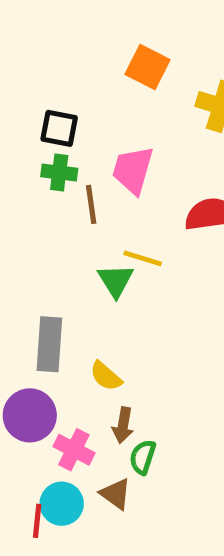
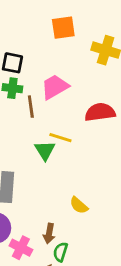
orange square: (148, 67) -> (63, 28), turned -35
pink trapezoid: (133, 170) -> (55, 87), turned 44
yellow semicircle: (106, 376) -> (79, 205), moved

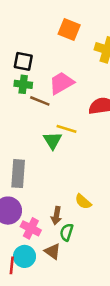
orange square: (63, 28) -> (69, 30), turned 30
brown line: (31, 107) -> (40, 101), turned -60
yellow semicircle: (79, 205) -> (83, 202), moved

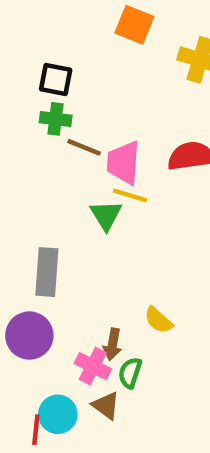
pink trapezoid: (61, 83) -> (123, 163), moved, turned -56
pink cross: (31, 228) -> (93, 366), moved

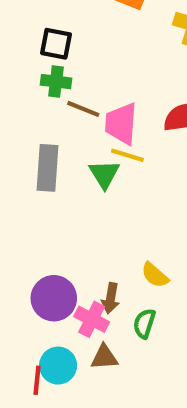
gray rectangle: (47, 272) -> (48, 168), moved
purple circle: (29, 336) -> (54, 298), moved
green semicircle: (130, 373) -> (144, 323), moved
brown triangle: (106, 406) -> (104, 357), turned -40

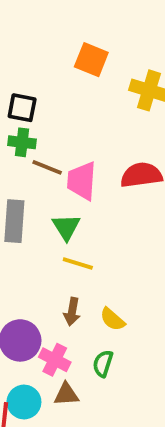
yellow line: (127, 155) -> (78, 264), moved
brown arrow: (111, 298) -> (72, 312), moved

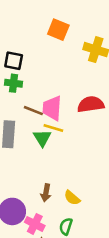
brown line: (47, 167) -> (33, 111), moved
yellow line: (78, 264) -> (53, 128), moved

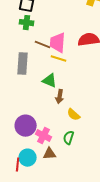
green triangle: (42, 138) -> (50, 81), moved, turned -35
brown arrow: (46, 193) -> (60, 97), moved

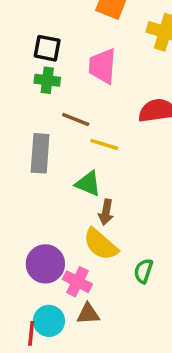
pink trapezoid: (58, 43) -> (102, 66), moved
yellow semicircle: (74, 115) -> (101, 244), moved, size x1.5
green semicircle: (69, 138) -> (143, 271), moved

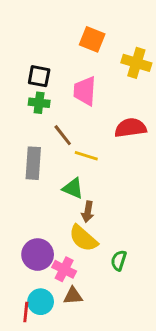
brown line: (76, 120) -> (63, 135), turned 30

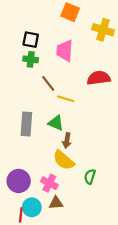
gray rectangle: (33, 163) -> (26, 124), moved
purple circle: (38, 255) -> (19, 181), moved

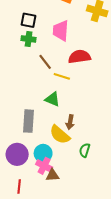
red semicircle: (99, 78) -> (79, 57), moved
gray rectangle: (26, 124) -> (29, 121), moved
brown arrow: (67, 140) -> (70, 122), moved
pink cross: (49, 183) -> (44, 166), moved
cyan circle: (32, 207) -> (43, 153), moved

